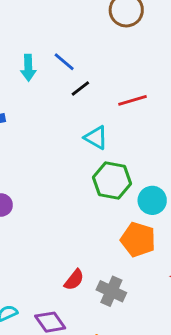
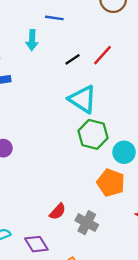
blue line: (64, 62) -> (54, 18), moved, turned -36
red line: (133, 100) -> (102, 55), moved, turned -35
cyan triangle: (96, 138) -> (82, 99), size x1.5

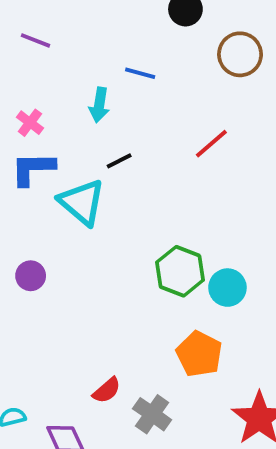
black line: (73, 59) -> (119, 161), moved
cyan triangle: (82, 99) -> (82, 202), moved
cyan circle: (124, 152) -> (227, 288), moved

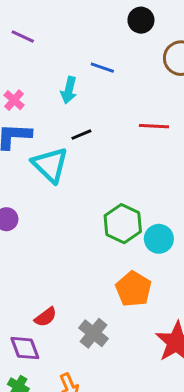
red line: (211, 144) -> (154, 126), turned 40
red semicircle: (107, 390) -> (46, 317), moved

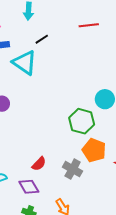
green hexagon: (123, 224) -> (82, 121), moved
orange pentagon: (133, 289) -> (94, 150), moved

